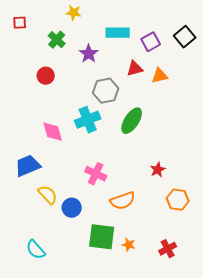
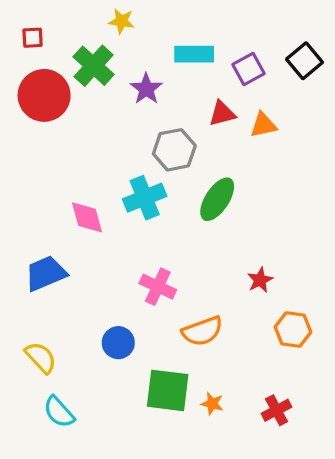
green cross: (57, 40) -> (94, 66), size x1.4
red circle: (46, 76) -> (44, 95), moved, size x1.8
yellow semicircle: (48, 195) -> (41, 358), moved

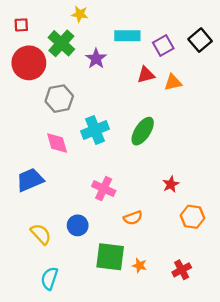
gray hexagon: (174, 150) -> (59, 99), moved
orange semicircle: (202, 331) -> (133, 218), size x0.7
yellow semicircle: (41, 358) -> (41, 234), moved
cyan semicircle: (59, 412) -> (49, 278), moved, turned 60

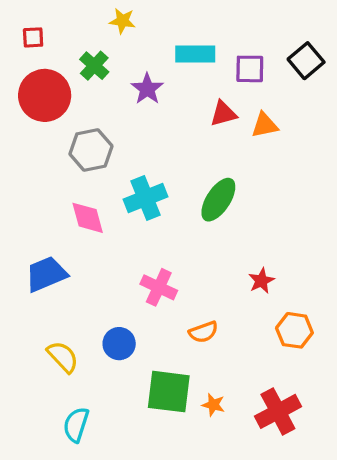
green cross: (61, 43) -> (94, 66), size x0.7
purple square: (163, 46) -> (250, 69), turned 30
red cross: (182, 270) -> (278, 411), size x1.5

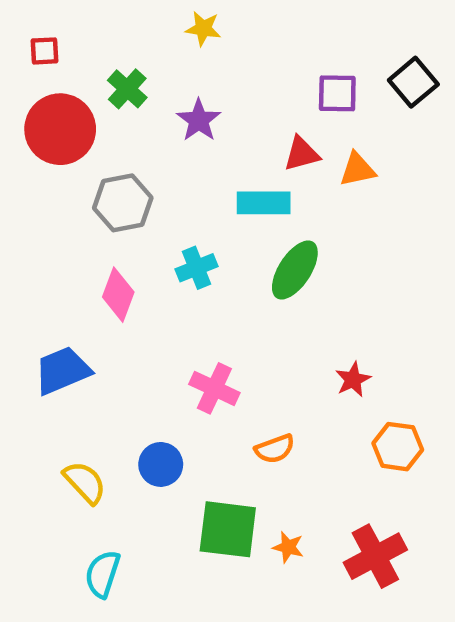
yellow star: (122, 21) -> (203, 29), moved
cyan rectangle: (195, 54) -> (264, 203), moved
cyan cross: (146, 198) -> (196, 268), size x0.7
pink diamond: (88, 218) -> (118, 295), turned 36

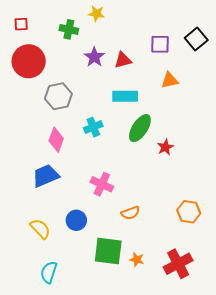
green cross: (127, 89) -> (69, 29), moved, turned -30
red triangle: (302, 154) -> (123, 60), moved
blue trapezoid: (62, 371) -> (46, 176), moved
red star: (353, 380) -> (165, 147), moved

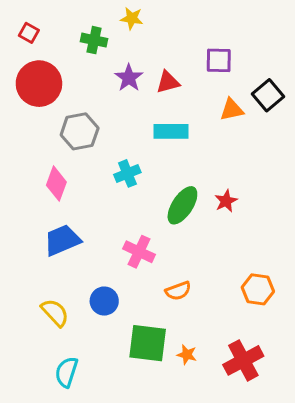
red square: (21, 24) -> (29, 33), turned 32
black square: (196, 39) -> (268, 95), moved
green ellipse: (140, 128) -> (182, 205), moved
pink diamond: (56, 140) -> (56, 184), moved

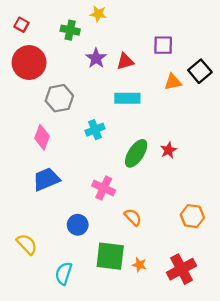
orange semicircle: (178, 291) -> (133, 217), turned -114
yellow semicircle: (55, 313) -> (27, 244), moved
cyan semicircle: (67, 372) -> (64, 273), moved

